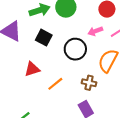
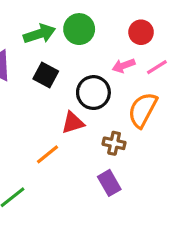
red triangle: (32, 69) -> (73, 123), moved
orange line: (55, 84) -> (47, 154), moved

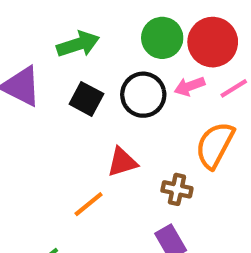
green circle: (79, 29) -> (162, 38), moved
red circle: (141, 32) -> (213, 42), size x1.5
black circle: (93, 93) -> (143, 95), moved

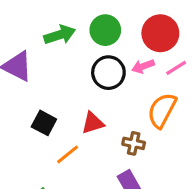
green circle: (162, 38) -> (105, 30), moved
black square: (86, 99) -> (44, 123), moved

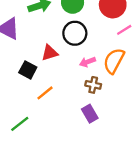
pink arrow: (143, 66) -> (87, 62), moved
red triangle: (93, 123) -> (50, 53), moved

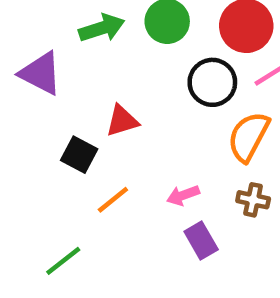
black circle: (75, 33) -> (212, 82), moved
pink arrow: (87, 62) -> (183, 195), moved
brown cross: (93, 85) -> (253, 200), moved

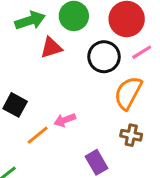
red triangle: (122, 121) -> (51, 48), moved
pink arrow: (183, 195) -> (65, 120), moved

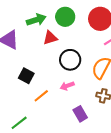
black circle: (104, 57) -> (70, 60), moved
pink arrow: (65, 120) -> (67, 86), moved

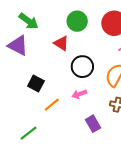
green arrow: (36, 20) -> (29, 21), moved, turned 54
red triangle: (50, 38) -> (61, 43), turned 49

